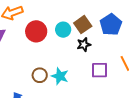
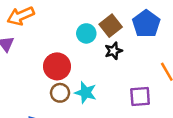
red circle: (36, 31) -> (57, 66), moved
purple square: (99, 70) -> (140, 97), moved

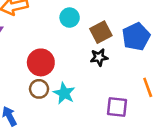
cyan circle: (86, 33) -> (70, 18), moved

